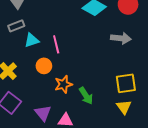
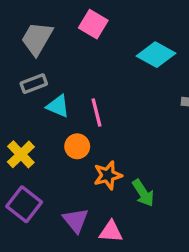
cyan triangle: (32, 40) -> (58, 106), turned 42

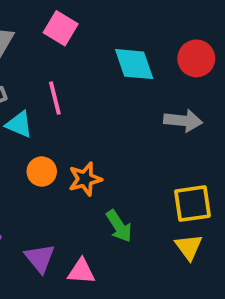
cyan diamond: (156, 55) -> (134, 64), turned 42
pink line: (96, 113) -> (55, 98), moved
orange star: (108, 175) -> (85, 179), moved

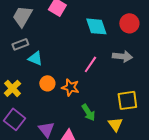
pink line: (55, 98) -> (90, 64), moved, turned 48
orange star: (85, 179) -> (70, 87), turned 30
yellow triangle: (189, 247) -> (115, 124), moved

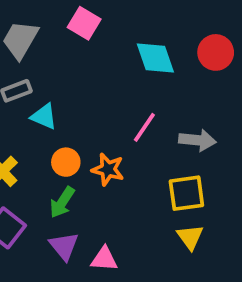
gray arrow: (122, 56) -> (197, 140), moved
yellow square: (127, 100) -> (186, 193), moved
green arrow: (88, 112) -> (62, 202), moved, turned 66

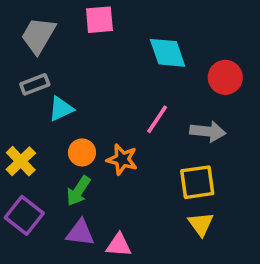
pink square: (84, 23) -> (99, 20), turned -36
red circle: (216, 52) -> (225, 77), moved
cyan triangle: (44, 116) -> (61, 109), turned -48
purple triangle: (64, 246) -> (80, 233), turned -44

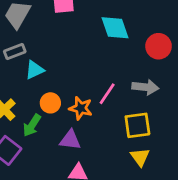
pink line: (157, 119) -> (107, 94), moved
green arrow: (78, 191) -> (32, 125), moved
purple triangle: (80, 233) -> (70, 140), moved

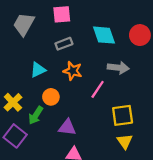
red circle: (159, 46) -> (140, 35), moved
gray rectangle: (15, 51) -> (64, 44), moved
gray arrow: (145, 87) -> (118, 68), moved
orange star: (81, 108) -> (73, 71), moved

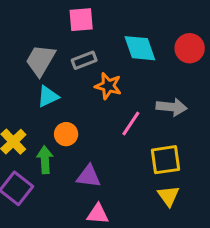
gray trapezoid: (24, 24) -> (40, 60), moved
gray arrow: (118, 68) -> (172, 107), moved
orange star: (73, 71) -> (108, 86), moved
green arrow: (36, 115) -> (45, 160), turned 144

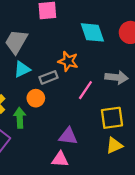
gray rectangle: (84, 60) -> (49, 77), moved
purple triangle: (89, 176) -> (68, 136), moved
yellow triangle: (169, 196) -> (114, 145), turned 42

